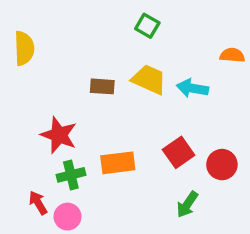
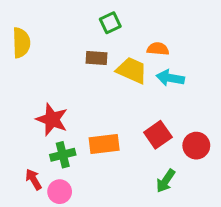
green square: (147, 26) -> (110, 23), moved, turned 35
orange semicircle: (232, 55) -> (158, 49), moved
brown rectangle: (102, 86) -> (96, 58), moved

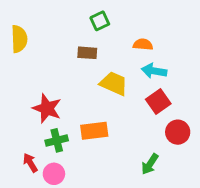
yellow trapezoid: (132, 70) -> (114, 83), moved
red square: (158, 135) -> (158, 102), moved

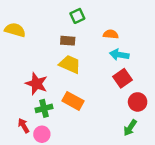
yellow semicircle: (19, 39) -> (15, 30), turned -72
yellow trapezoid: (114, 83) -> (70, 64), moved
orange rectangle: (94, 131) -> (73, 101), turned 36
green arrow: (150, 164) -> (130, 128), moved

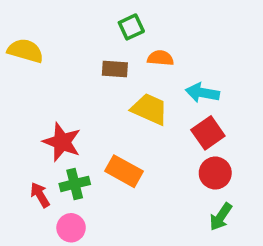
orange semicircle: (111, 34) -> (160, 58), moved
yellow trapezoid: (70, 64) -> (150, 109), moved
red circle: (138, 102) -> (215, 173), moved
red arrow: (24, 126) -> (40, 195), moved

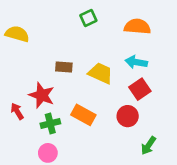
orange semicircle: (160, 58) -> (137, 27), moved, size x1.5
brown rectangle: (115, 69) -> (64, 67), moved
red circle: (215, 173) -> (128, 116), moved
red arrow: (40, 195) -> (17, 111), moved

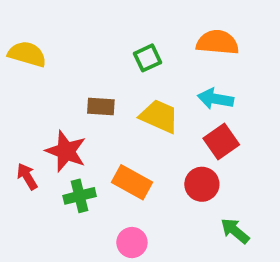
green square: (88, 18) -> (148, 58), moved
green arrow: (148, 146) -> (235, 231), turned 96
pink circle: (48, 153) -> (132, 243), moved

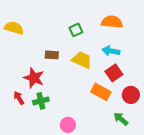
red arrow: (27, 176) -> (19, 98), moved
orange rectangle: (132, 182) -> (101, 92), moved
red circle: (202, 184) -> (131, 95), moved

